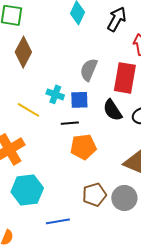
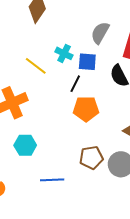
black line: (70, 123) -> (75, 84), turned -66
cyan hexagon: (27, 190) -> (25, 145), size x0.7

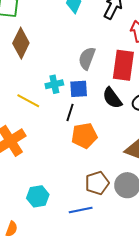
cyan cross: (64, 53) -> (54, 84), turned -30
cyan hexagon: (25, 145) -> (38, 196), moved
blue line: (52, 180) -> (81, 210), moved

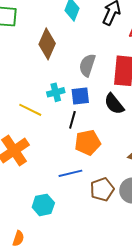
brown diamond: (21, 43) -> (47, 44), moved
blue line: (81, 210) -> (70, 173), moved

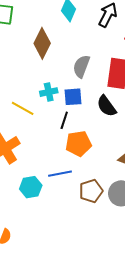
cyan hexagon: (43, 205) -> (31, 187), moved

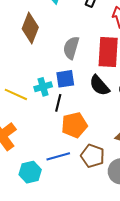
cyan cross: (49, 92) -> (43, 87), moved
brown pentagon: (91, 191) -> (93, 156), moved, turned -30

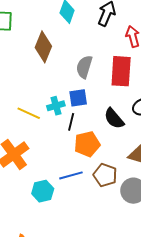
black semicircle: (99, 85) -> (114, 118), moved

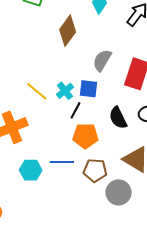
cyan cross: (56, 106) -> (65, 91), turned -36
brown pentagon: (105, 175) -> (95, 170), turned -30

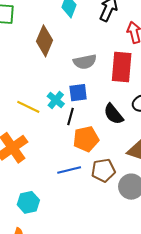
gray semicircle: (102, 60) -> (85, 62), turned -120
cyan hexagon: (31, 170) -> (28, 202), moved

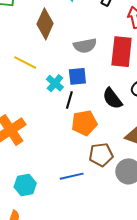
yellow line: (28, 107) -> (25, 63), moved
blue line: (69, 170) -> (72, 176), moved

